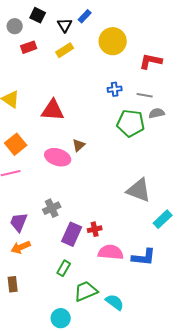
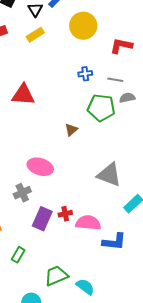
brown triangle: (79, 145) -> (71, 130), moved
pink ellipse: (58, 157) -> (40, 167), moved
pink semicircle: (111, 252) -> (88, 223), moved
green rectangle: (64, 268) -> (18, 255), moved

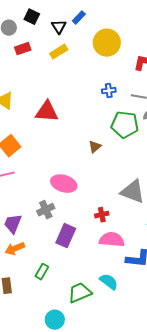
red cross: (65, 214) -> (102, 215), moved
cyan semicircle: (85, 287) -> (109, 282), moved

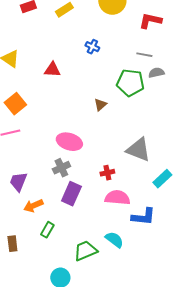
blue cross: (109, 91) -> (92, 47), moved, turned 32
red triangle: (47, 112) -> (52, 70), size x0.7
gray cross: (46, 210) -> (61, 168), moved
orange arrow: (15, 249) -> (33, 206), moved

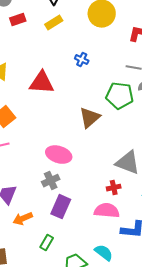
red triangle: (52, 70) -> (42, 83), size x1.5
brown triangle: (100, 105) -> (90, 118), size x1.6
red cross: (107, 173) -> (114, 188), moved
green rectangle: (47, 230) -> (47, 243), moved

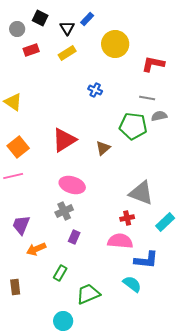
red triangle: (42, 83) -> (64, 140), moved, turned -36
brown triangle: (90, 118) -> (103, 148), size x0.7
purple rectangle: (61, 207) -> (74, 237), size x0.6
cyan semicircle: (104, 253) -> (132, 284), moved

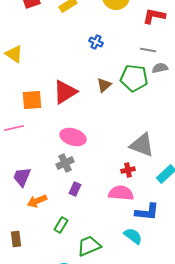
orange square: (18, 147) -> (32, 100), moved, turned 35
brown triangle: (103, 148) -> (104, 85), moved

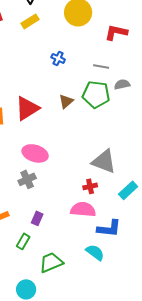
gray line: (148, 50) -> (101, 66), moved
purple rectangle: (75, 189) -> (37, 218), moved

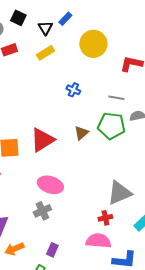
gray triangle: (104, 161) -> (119, 193), turned -44

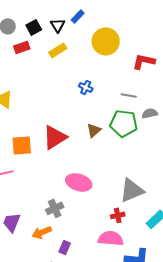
black square: (18, 18) -> (34, 27), moved, turned 35
pink ellipse: (50, 185) -> (79, 182), moved
orange arrow: (14, 249) -> (42, 232), moved

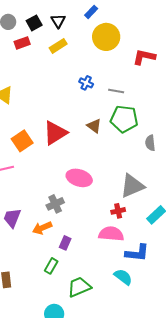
blue rectangle: (78, 16) -> (91, 12), moved
gray line: (129, 95) -> (116, 91), moved
gray semicircle: (150, 113) -> (150, 143), moved, turned -84
brown triangle: (94, 130) -> (94, 126), turned -42
orange square: (22, 145) -> (22, 141), turned -30

